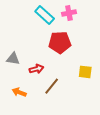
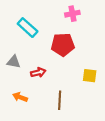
cyan rectangle: (45, 15) -> (28, 28), moved
brown line: (52, 86) -> (60, 100), moved, turned -36

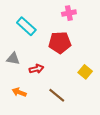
yellow square: (90, 76) -> (85, 72), turned 32
brown line: (60, 100) -> (57, 95), turned -54

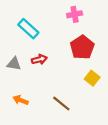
red pentagon: (60, 42) -> (82, 47), moved, turned -30
red arrow: (36, 69) -> (39, 59), moved

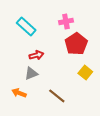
pink cross: (75, 14) -> (66, 21), moved
gray triangle: (14, 64) -> (31, 74), moved, turned -32

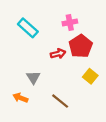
red arrow: (36, 55) -> (58, 54), moved
gray triangle: (31, 74) -> (33, 77), turned -40

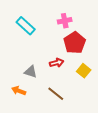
red arrow: (58, 54) -> (57, 63), moved
gray triangle: (33, 77) -> (31, 72), turned -40

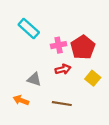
pink cross: (65, 21) -> (59, 45), moved
brown line: (56, 94) -> (62, 104), turned -30

